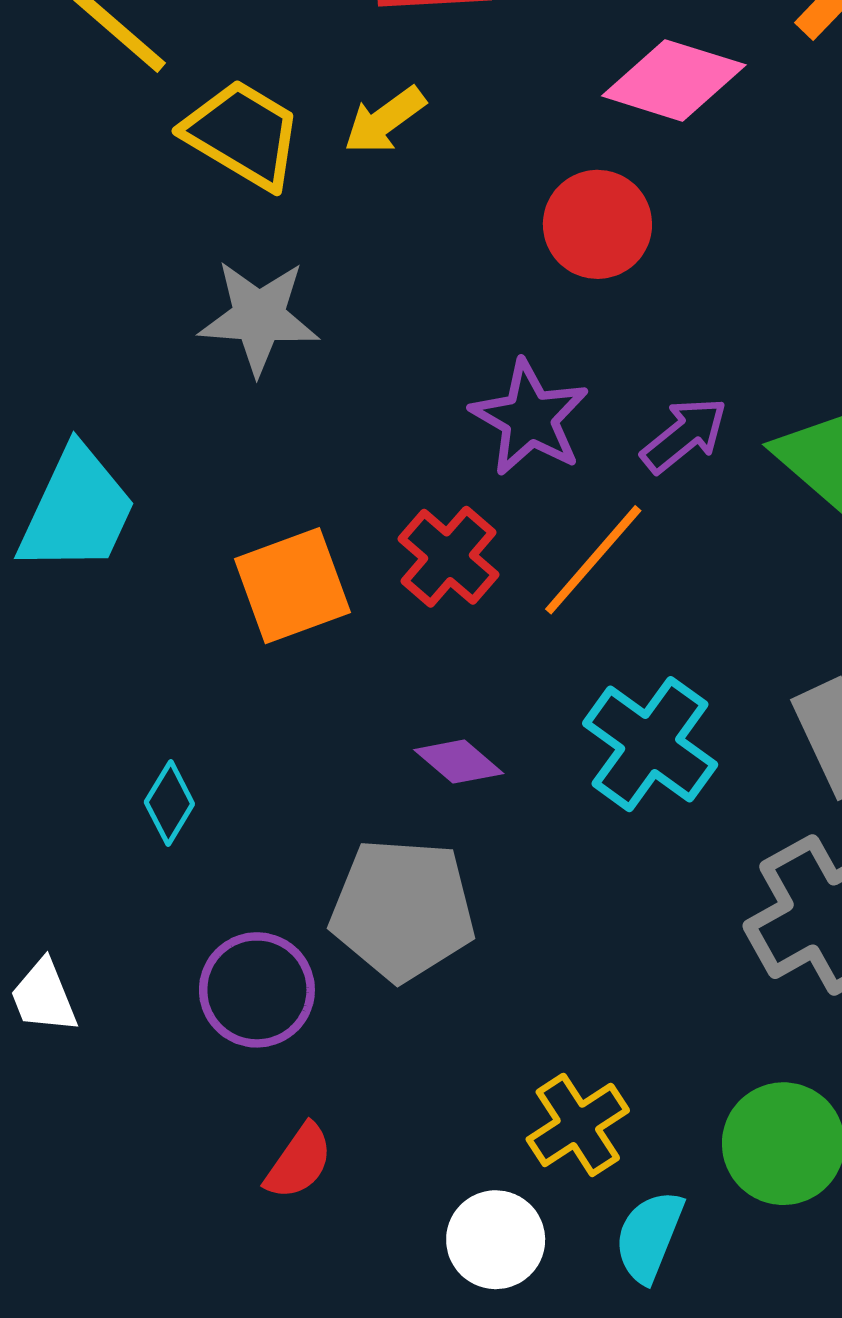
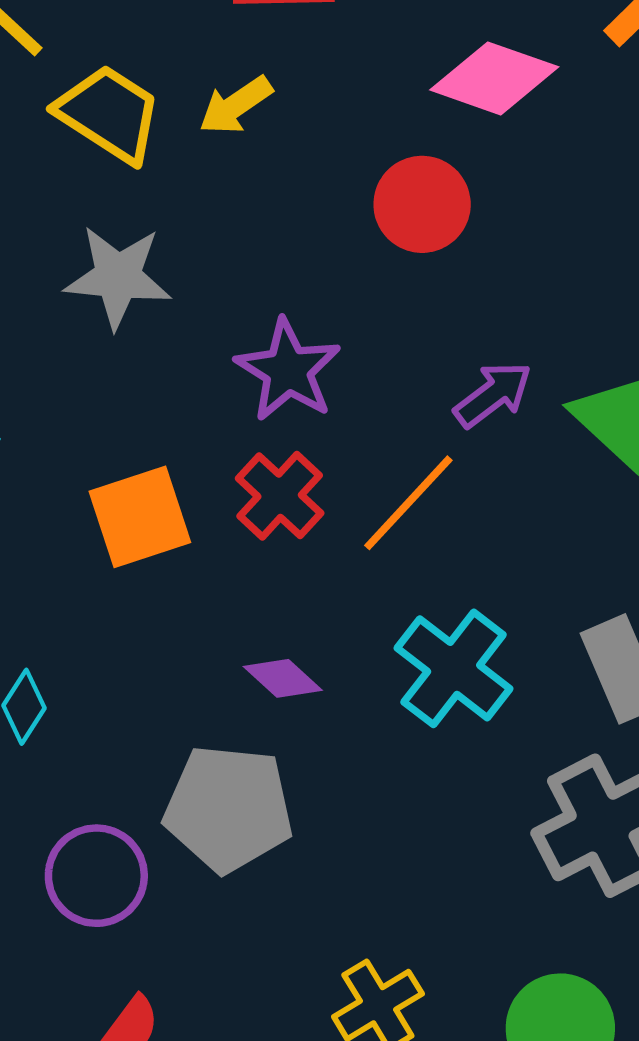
purple star: (530, 418) -> (288, 370), moved

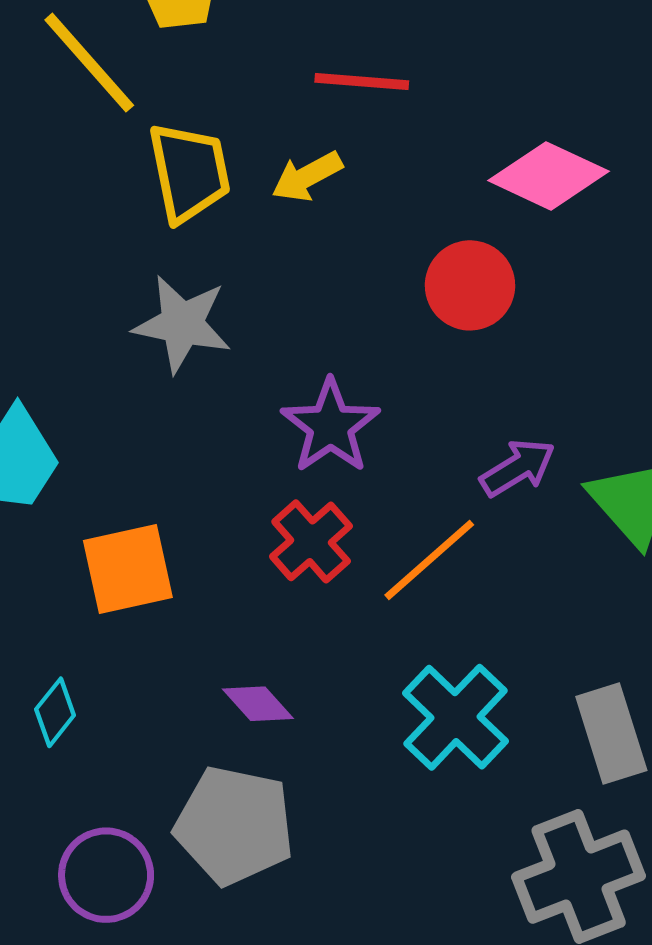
yellow trapezoid: (109, 114) -> (189, 172), turned 40
orange square: (140, 517) -> (128, 569), moved
purple diamond: (283, 678) -> (258, 704), moved

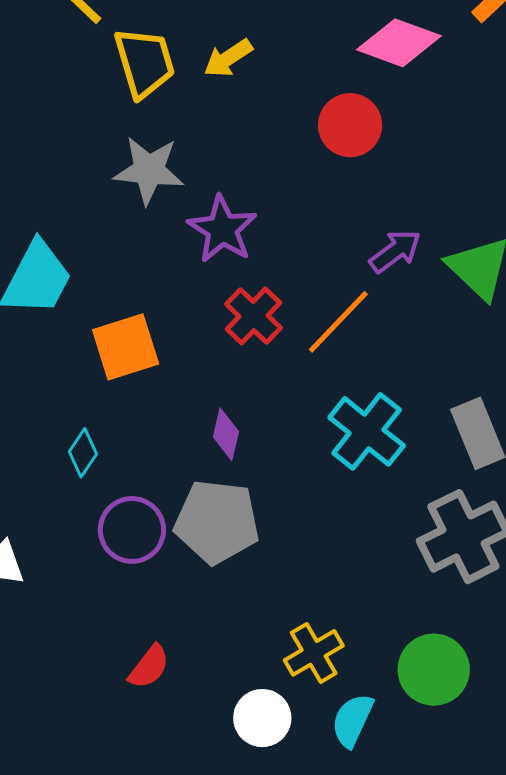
purple star: (331, 426) -> (222, 229), moved
purple diamond: (258, 704) -> (226, 434), turned 60
purple circle: (106, 875) -> (132, 530), moved

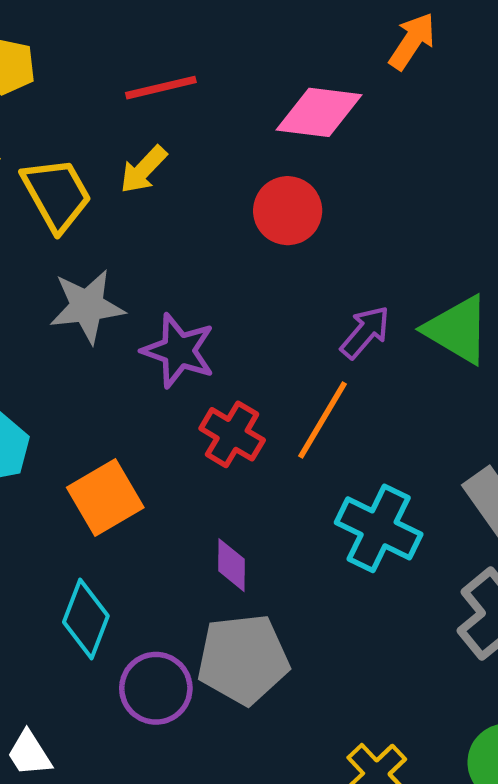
cyan diamond: (83, 453) -> (86, 619), size x1.5

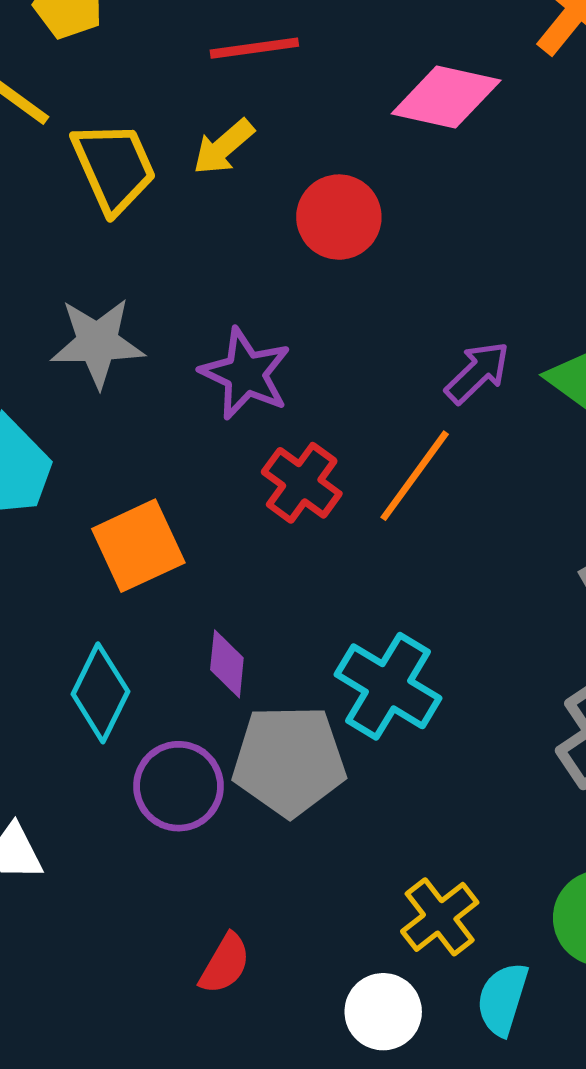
red circle: (288, 211) -> (339, 217), moved
gray star: (87, 306) -> (97, 343), moved
cyan cross: (379, 528) -> (388, 686), moved
purple diamond: (232, 565) -> (227, 664), moved

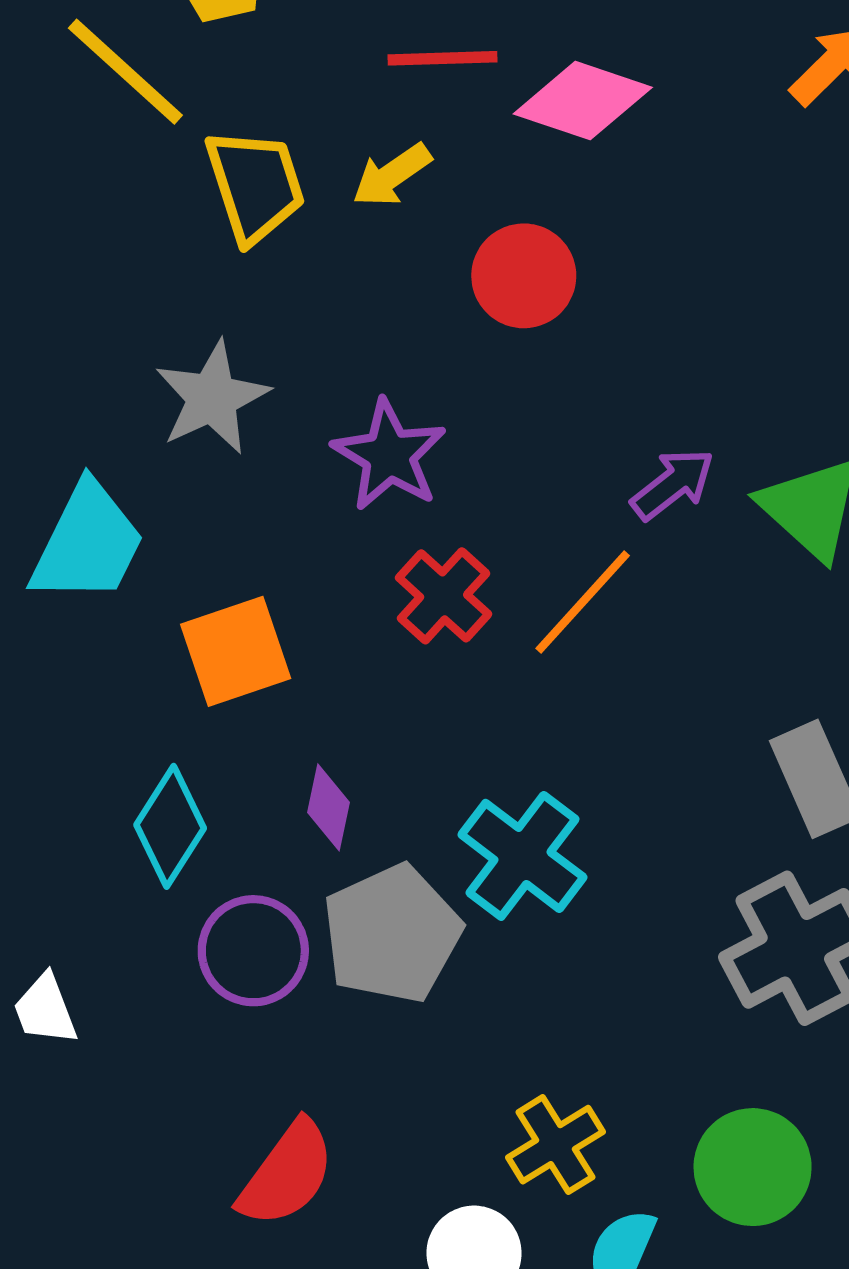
pink diamond: (446, 97) -> (583, 101), moved
gray star: (97, 343) -> (212, 398), turned -30
gray pentagon: (289, 761) -> (392, 934), turned -30
red semicircle: (225, 964) -> (287, 1174), size x1.5

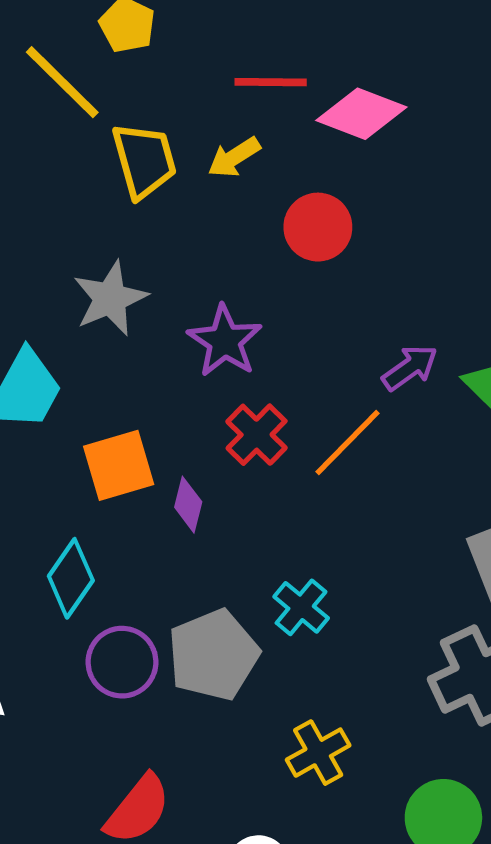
purple diamond: (329, 807) -> (188, 505), moved
cyan cross: (522, 856) -> (301, 607), size x0.7
yellow cross: (555, 1145) -> (318, 753), moved

